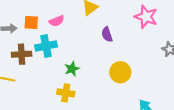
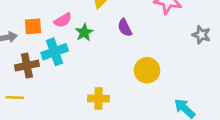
green star: (72, 69) -> (84, 32), moved
yellow cross: (66, 93) -> (98, 98), moved

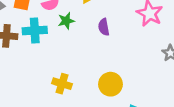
yellow circle: (147, 70) -> (110, 84), moved

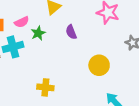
yellow circle: (110, 84) -> (99, 65), moved

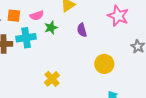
yellow cross: (45, 87) -> (52, 79), turned 35

